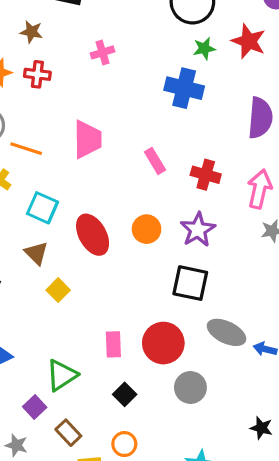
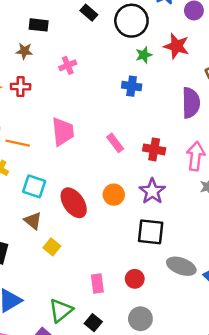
brown star: (31, 32) -> (24, 51), moved
blue cross: (184, 88) -> (132, 86), size x0.7
red circle: (163, 343) -> (135, 279), size x0.6
gray circle: (190, 387) -> (140, 319), moved
black square: (125, 394) -> (93, 323), moved

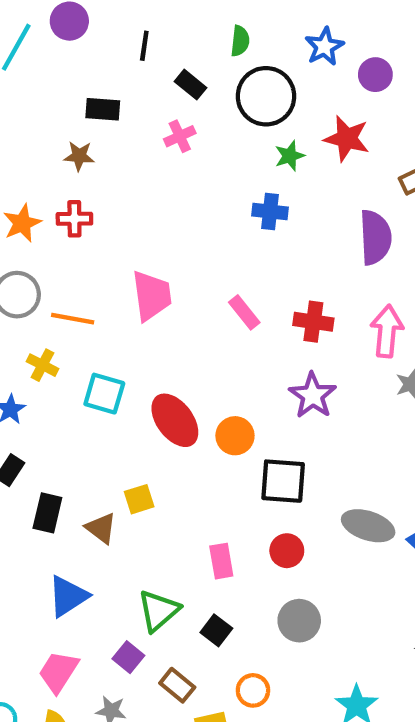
pink cross: (68, 65) -> (180, 136), moved
orange circle: (114, 195) -> (235, 436), moved
brown triangle: (33, 221) -> (101, 528), moved
black square: (151, 232) -> (283, 481), moved
yellow square: (52, 247) -> (139, 499), turned 35

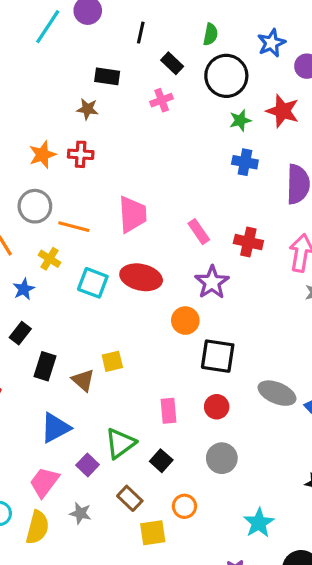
blue cross: (270, 211) -> (245, 162), moved
purple star: (313, 395) -> (212, 282), moved
red ellipse: (175, 420) -> (141, 277), moved, turned -45
purple square: (128, 657) -> (88, 465), moved

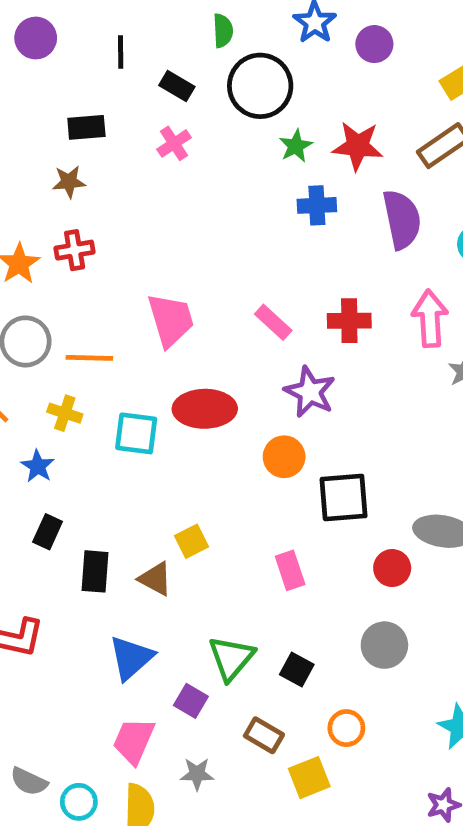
red star: (283, 111) -> (358, 146), moved
red circle: (217, 407) -> (392, 568), moved
pink rectangle: (169, 411) -> (290, 570), moved

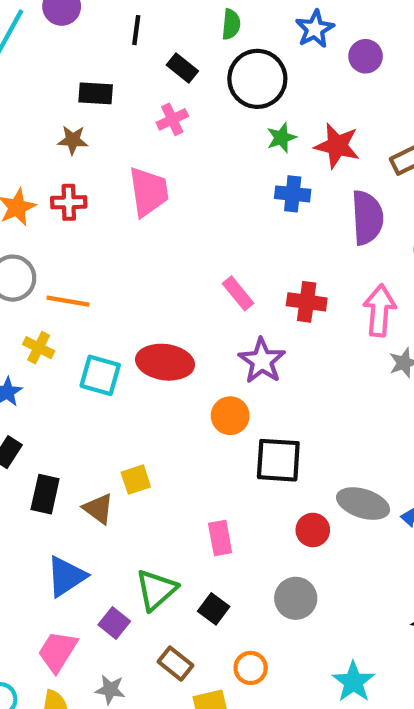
pink trapezoid: (171, 320) -> (149, 192), moved
pink rectangle: (290, 570) -> (220, 538), moved

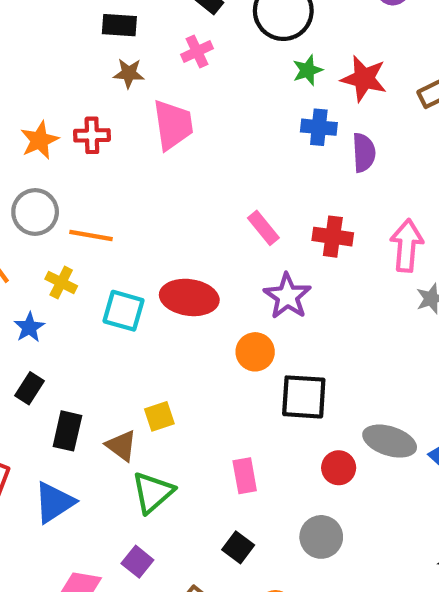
brown star: (73, 140) -> (129, 73), moved
purple semicircle: (367, 218) -> (364, 153), moved, size x0.7
blue triangle: (66, 576) -> (54, 502), moved
green triangle: (156, 590) -> (153, 492), moved

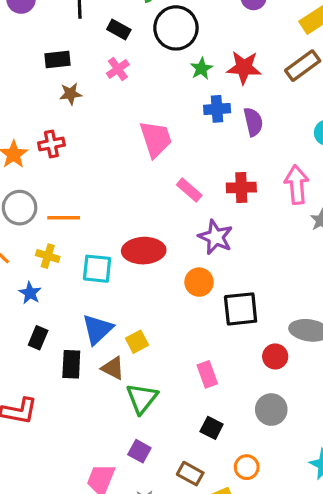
pink trapezoid: (173, 125) -> (156, 139), moved
blue triangle: (54, 502) -> (98, 329), moved

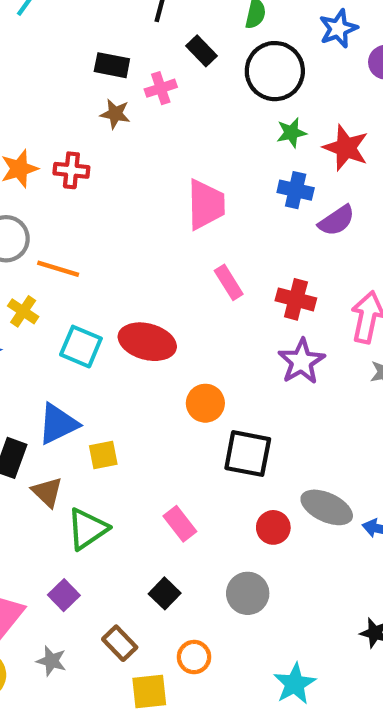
pink cross: (118, 69) -> (161, 88), moved
purple semicircle: (253, 122) -> (337, 221), turned 52
purple star: (216, 237) -> (301, 361), moved
brown triangle: (113, 368) -> (47, 492), moved
pink rectangle: (207, 374) -> (180, 524), turned -35

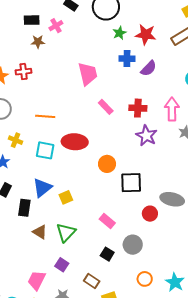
orange line: (58, 269) -> (45, 116), moved
brown triangle: (47, 492) -> (40, 232), moved
gray circle: (248, 593) -> (133, 245), moved
orange circle: (194, 657) -> (145, 279), moved

